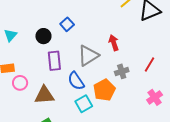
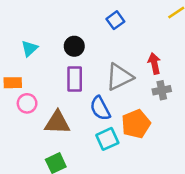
blue square: (67, 24) -> (115, 20), moved
cyan triangle: (10, 35) -> (29, 48), moved
black circle: (43, 36) -> (74, 46), moved
gray cross: (122, 71) -> (162, 90), moved

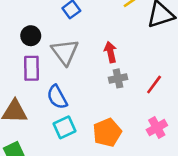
gray triangle: (119, 77) -> (65, 52), moved, turned -40
orange pentagon: (136, 124) -> (107, 132), moved

